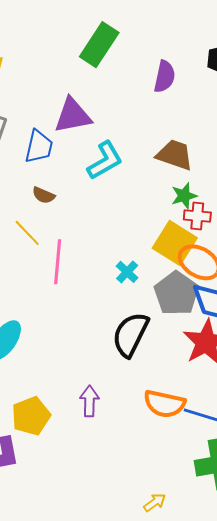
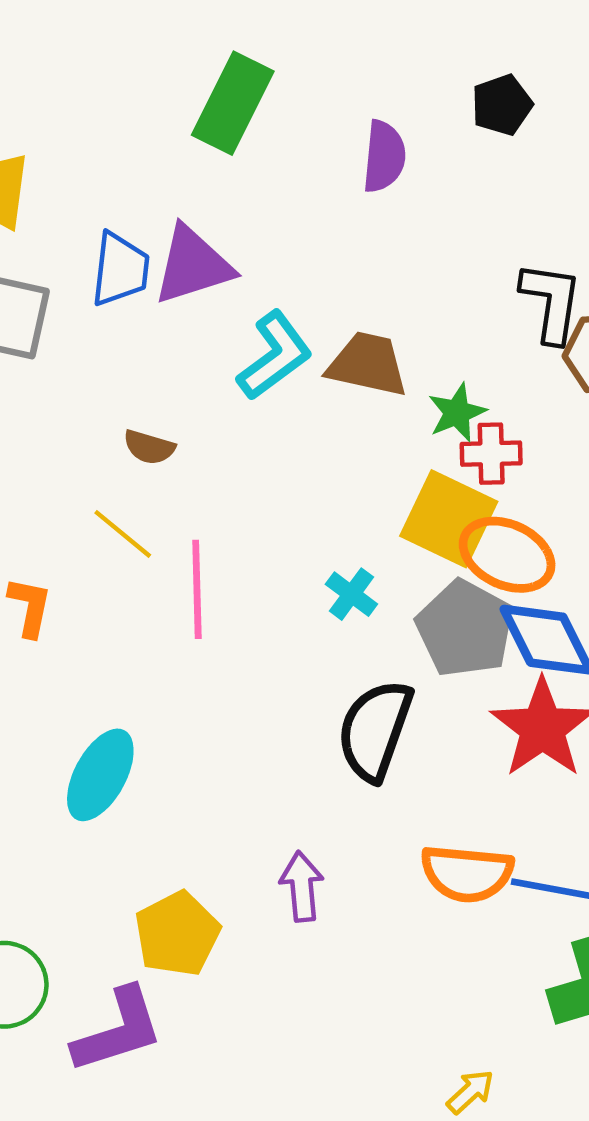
blue trapezoid: (39, 147) -> (120, 269), moved
brown trapezoid: (175, 155) -> (368, 364), moved

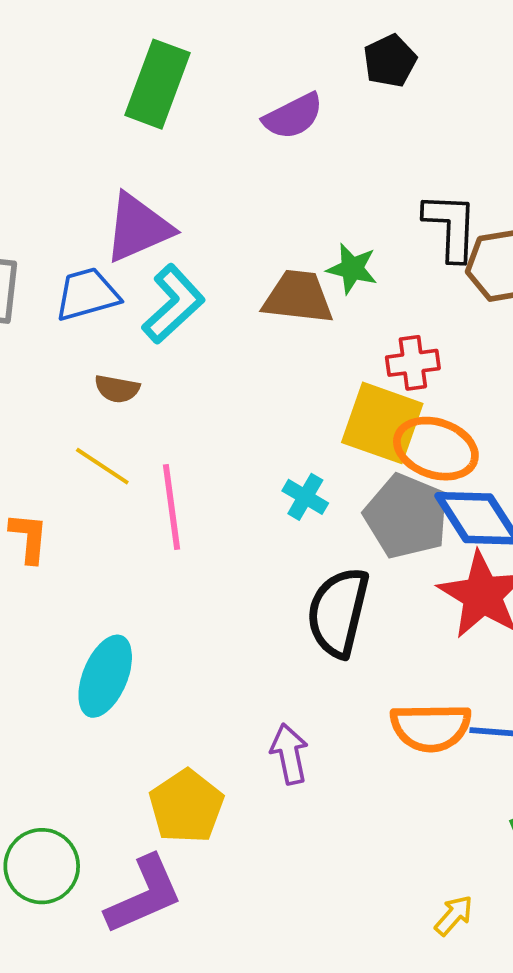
purple semicircle: (384, 157) -> (293, 116), turned 64
blue trapezoid: (120, 269) -> (87, 294), moved, turned -106
cyan L-shape: (275, 356) -> (173, 304), moved
green star: (457, 413) -> (352, 269), moved, turned -30

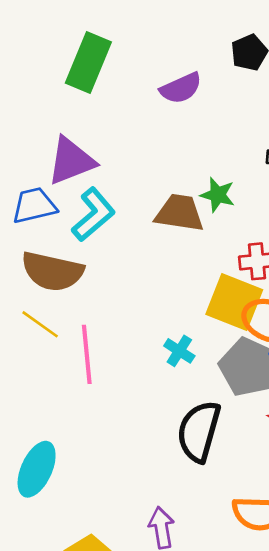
brown semicircle: (117, 389) -> (52, 271), size x2.0

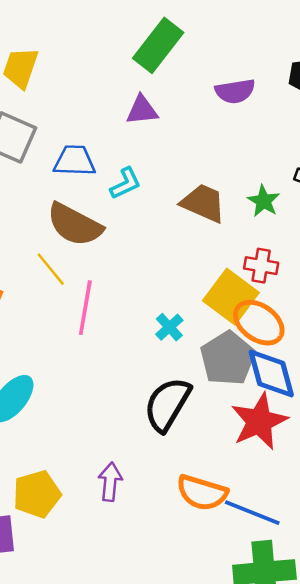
purple triangle: (71, 161) -> (142, 110), moved, size x0.7
green star: (218, 195) -> (264, 201), moved
cyan L-shape: (93, 214) -> (125, 183), size x0.7

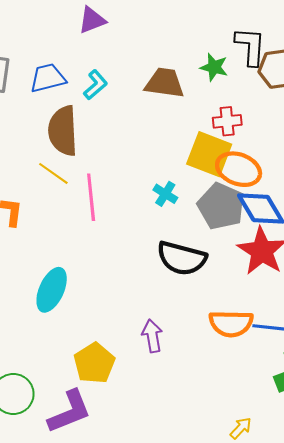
brown semicircle: (75, 225) -> (63, 131), turned 75
black semicircle: (167, 404) -> (182, 258), turned -90

